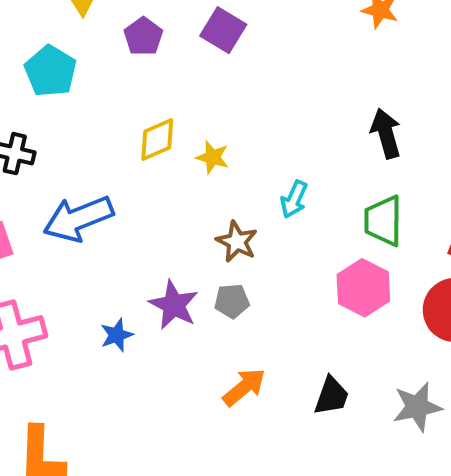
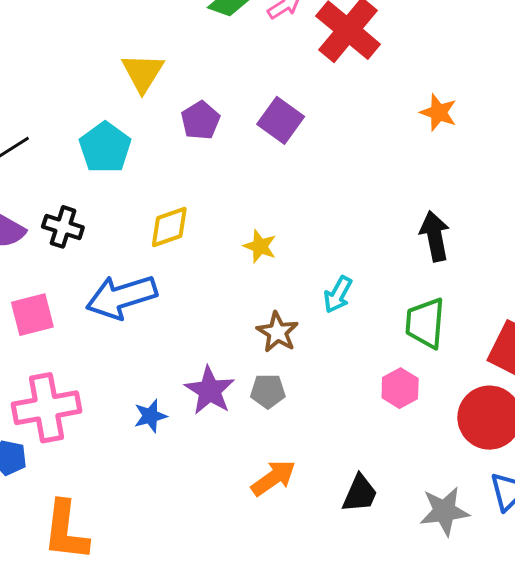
yellow diamond: (157, 140) -> (169, 227), moved
pink hexagon: (363, 288) -> (400, 388), size x0.7

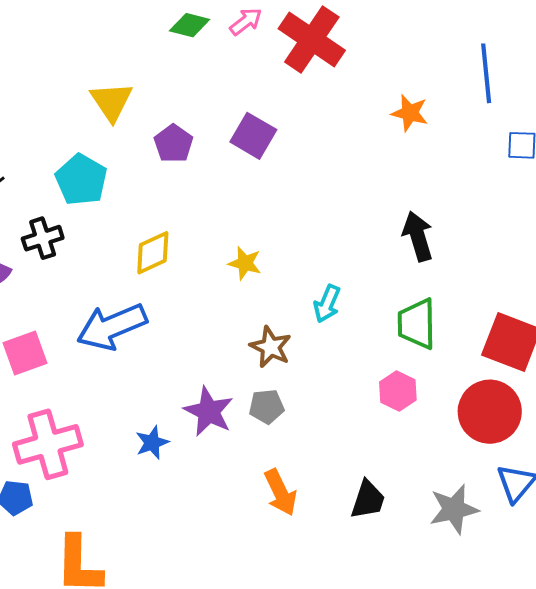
black cross: (63, 227) -> (43, 238), moved, turned -30
orange arrow: (273, 478) -> (280, 492), turned 105

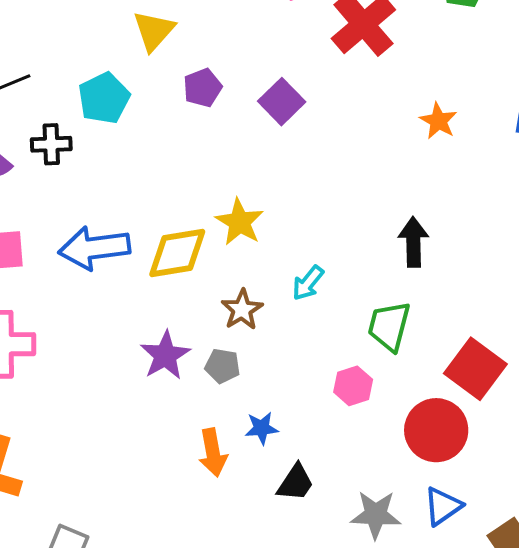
yellow diamond: (153, 253) -> (177, 253), moved, size x1.4
yellow star: (245, 263) -> (240, 222), size x1.4
blue star: (152, 443) -> (262, 428), moved

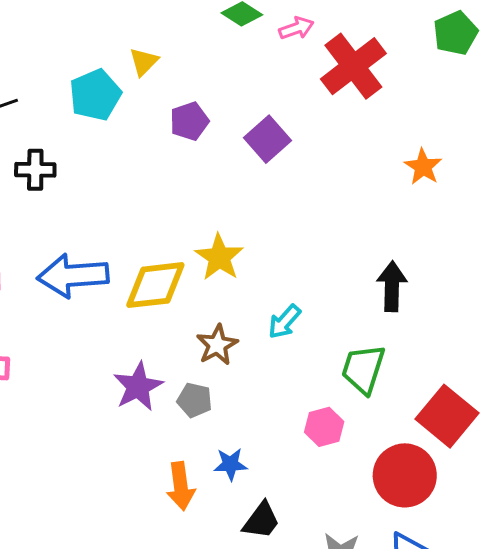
yellow triangle: (154, 31) -> (144, 62), size x0.7
cyan pentagon: (104, 98) -> (95, 95), moved

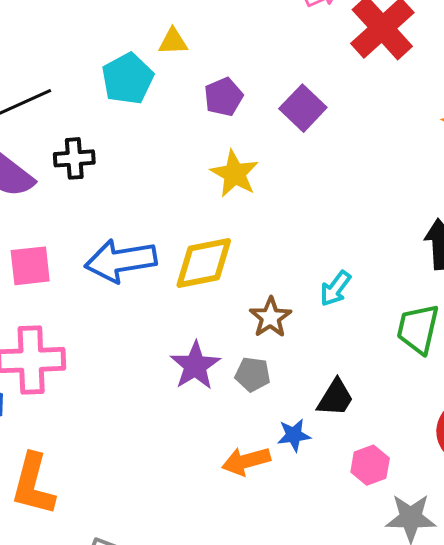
yellow triangle: (144, 62) -> (173, 42), turned 48
yellow star: (219, 257) -> (235, 174), moved
pink hexagon: (324, 427) -> (370, 465), moved
orange arrow: (181, 486) -> (246, 461), turned 87
black trapezoid: (261, 521) -> (335, 398), moved

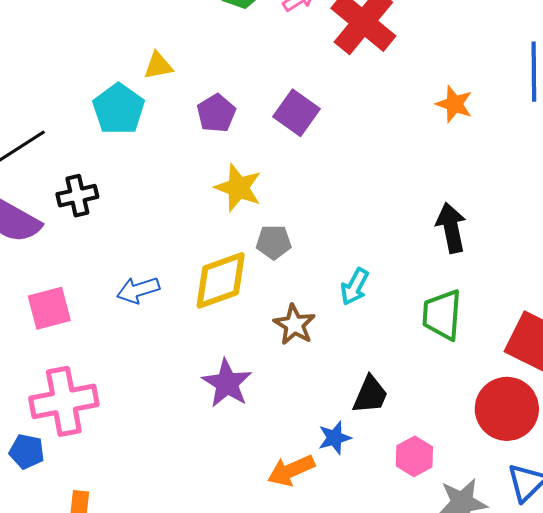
blue arrow: (121, 261) -> (138, 290), size x0.6
gray pentagon: (253, 374) -> (274, 242), moved

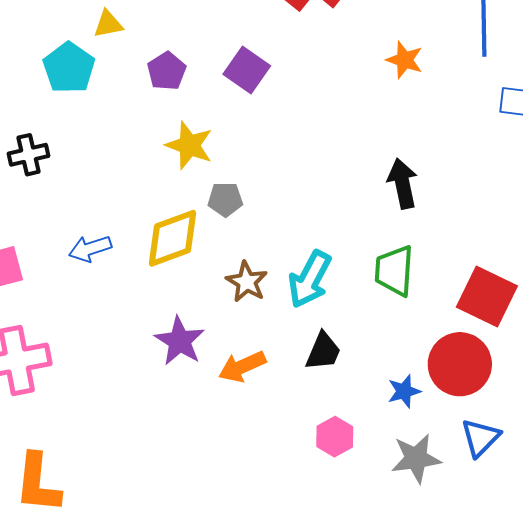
cyan arrow: (355, 287) -> (310, 279), moved, size x1.5
blue star: (335, 438) -> (404, 391), moved
pink hexagon: (414, 456) -> (335, 437), moved
orange arrow: (291, 470) -> (242, 367), moved

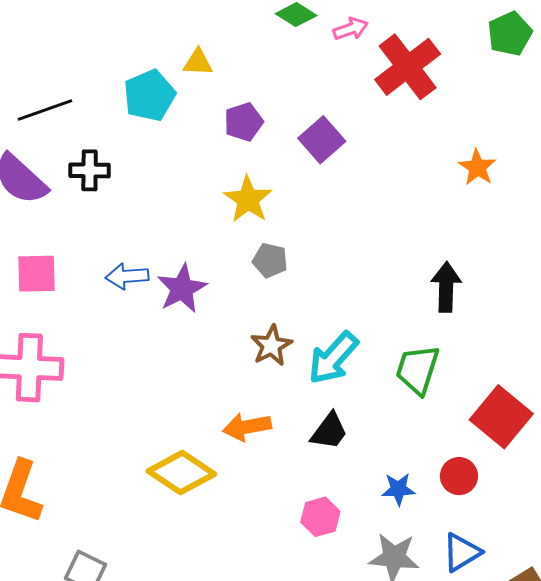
yellow diamond: (172, 238) -> (181, 473), moved, turned 40
purple star: (180, 341) -> (182, 289), moved
red circle: (460, 364) -> (459, 476), size x0.6

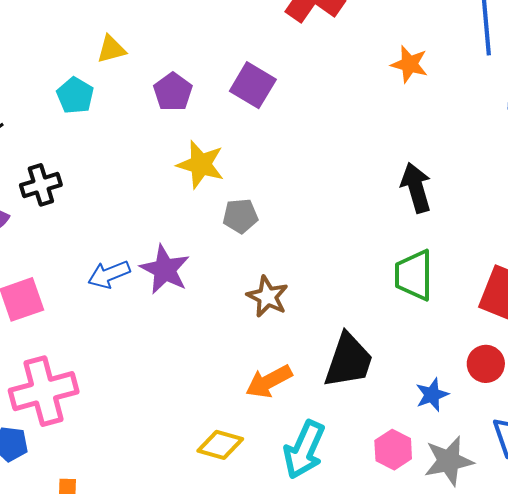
cyan pentagon: (149, 95) -> (75, 95), size x0.7
cyan arrow: (333, 358) -> (304, 450), moved
black trapezoid: (329, 431) -> (349, 361), size x1.4
yellow diamond: (181, 473) -> (220, 445), size x0.7
pink hexagon: (320, 517) -> (393, 450), moved

